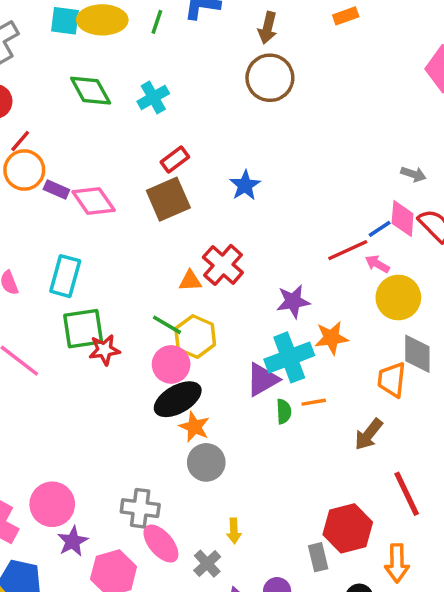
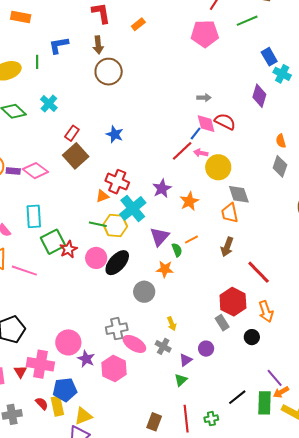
cyan cross: (289, 357) -> (133, 208), moved
pink circle: (171, 364) -> (96, 258), moved
orange star: (194, 427) -> (165, 269), moved

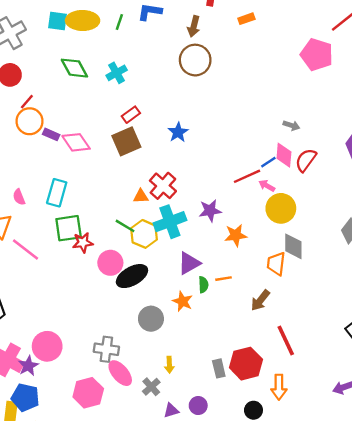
red semicircle: (225, 122) -> (306, 160), turned -100
gray rectangle: (222, 323) -> (219, 368), moved
purple star: (86, 359) -> (28, 366), moved

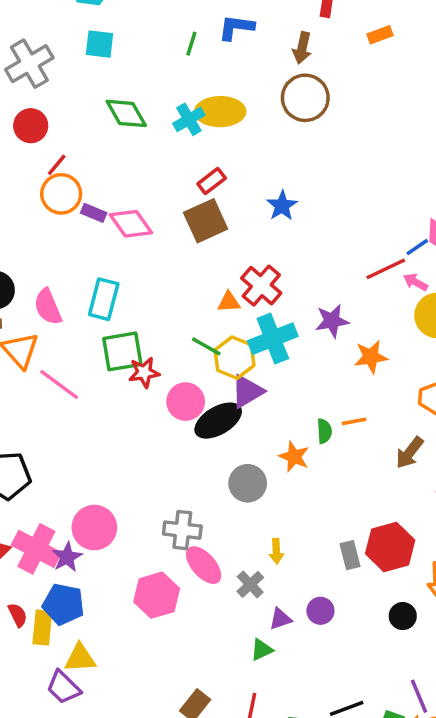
yellow ellipse: (83, 20) -> (220, 112), moved
pink semicircle: (19, 197) -> (48, 307), size x1.5
purple triangle: (189, 263) -> (247, 391), moved

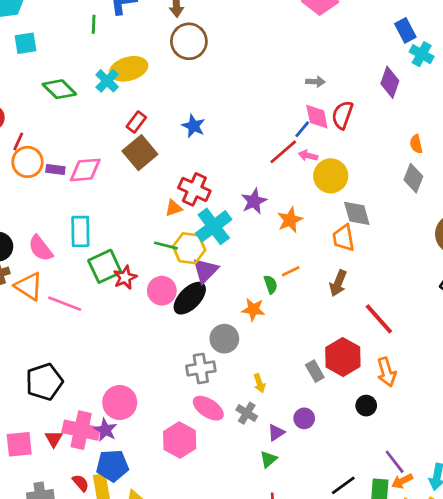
pink diamond: (131, 224) -> (85, 170), turned -44
gray cross: (182, 530) -> (201, 368), moved

